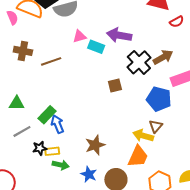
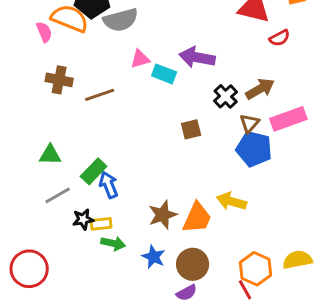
black cross: (139, 62) -> (226, 96), size x0.7
brown triangle: (156, 126) -> (249, 123), moved
orange trapezoid: (138, 157) -> (197, 218), moved

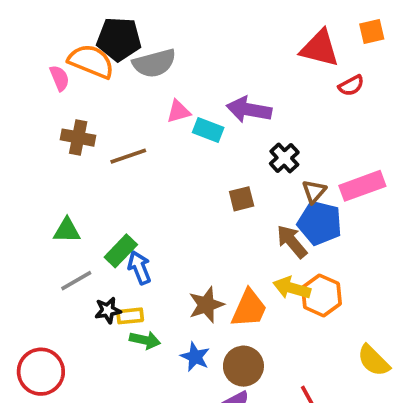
brown arrow: (260, 89) -> (292, 242), moved, turned -100
yellow semicircle: (297, 260) -> (374, 361), turned -124
orange hexagon: (255, 269) -> (321, 295), moved

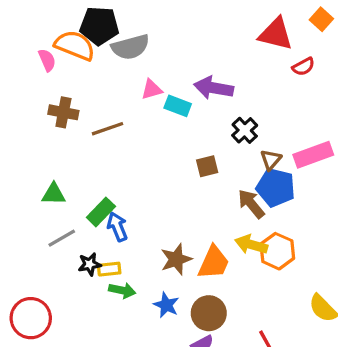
orange square: (372, 32) -> (321, 19), turned -35

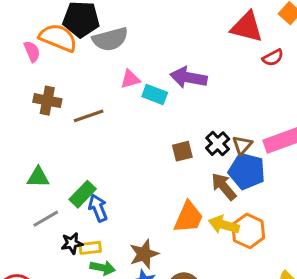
black cross: (245, 130) -> (218, 144), moved
brown star: (176, 259) -> (144, 254), moved
orange trapezoid: (214, 263) -> (188, 217), moved

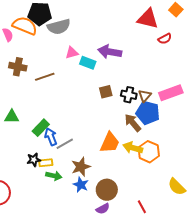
black cross: (218, 144) -> (129, 95), turned -35
brown square: (182, 151) -> (106, 92), moved
gray line: (46, 219) -> (65, 144), moved

